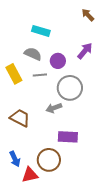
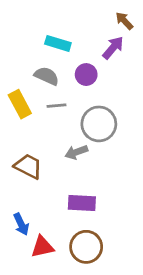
purple arrow: (85, 51) -> (113, 48), moved
purple circle: (58, 61) -> (86, 75), moved
purple rectangle: (68, 137) -> (82, 203), moved
brown circle: (49, 160) -> (86, 247), moved

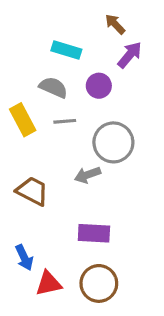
brown arrow: (124, 21) -> (115, 24), moved

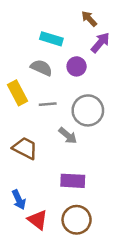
gray line: (65, 121) -> (48, 104), moved
gray arrow: (87, 175) -> (68, 136), turned -120
red triangle: (49, 283) -> (38, 220), turned 50

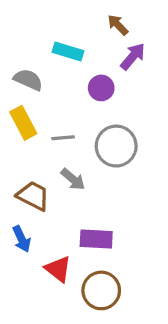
gray semicircle: (41, 68) -> (28, 80), moved
gray arrow: (68, 136) -> (73, 179), moved
blue arrow: (19, 200) -> (22, 239), moved
red triangle: (38, 220) -> (58, 269), moved

